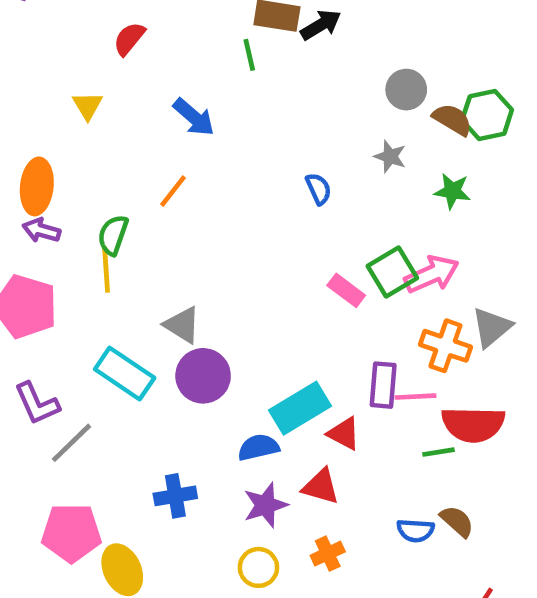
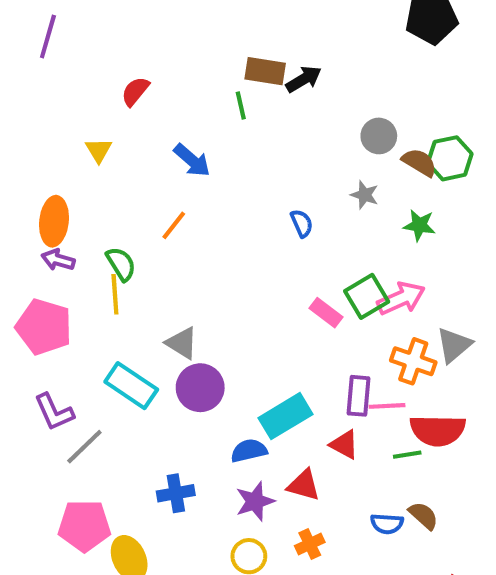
green semicircle: (113, 235) -> (121, 264), turned 129
red triangle: (344, 434) -> (344, 445), moved

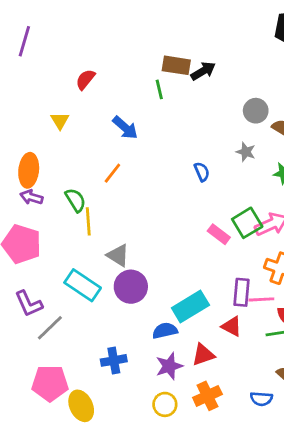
yellow line: (115, 294) -> (88, 221), moved
red triangle: (304, 485) -> (203, 355), turned -35
blue semicircle: (387, 524) -> (261, 399), moved
orange cross: (310, 544) -> (207, 396), size x1.4

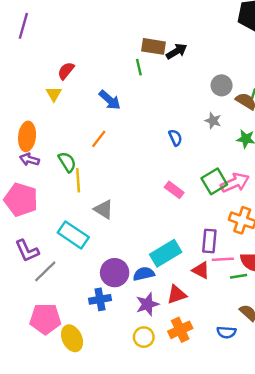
red semicircle: (85, 79) -> (66, 71), moved
pink rectangle: (219, 234) -> (174, 190), moved
purple circle: (131, 287) -> (115, 273), moved
pink line: (261, 299) -> (223, 259), moved

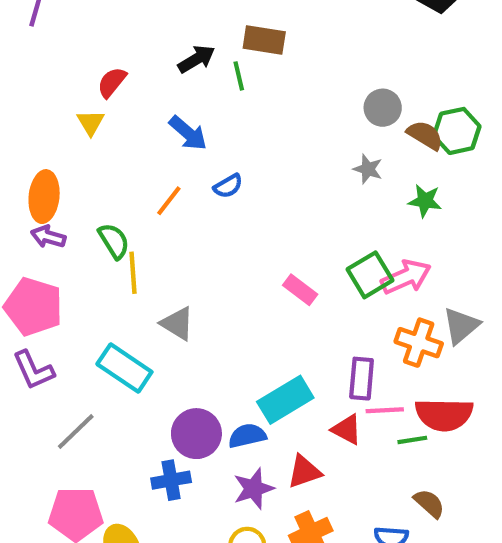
black arrow: (177, 51) -> (196, 59), moved
blue semicircle: (175, 138) -> (228, 186), moved, turned 84
purple L-shape: (27, 251) -> (33, 370), moved

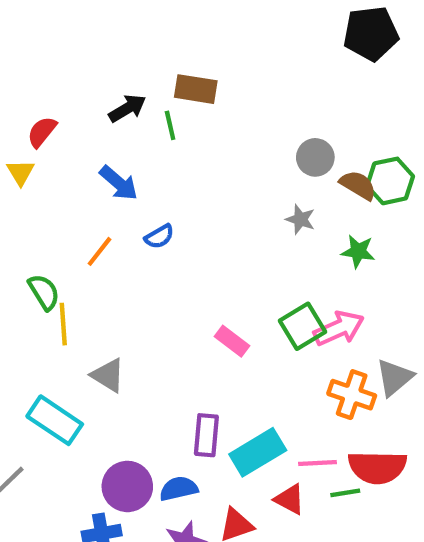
purple rectangle: (362, 379) -> (206, 435), moved
cyan rectangle: (285, 400) -> (258, 452), moved
red triangle: (347, 429) -> (290, 499), moved

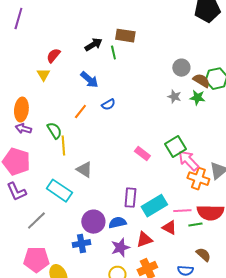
green star: (358, 251) -> (197, 98), moved
pink arrow: (339, 328) -> (188, 161), moved, turned -110

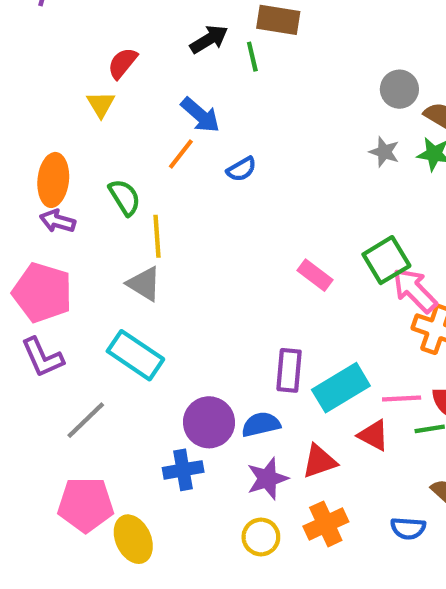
orange line: (80, 112) -> (181, 154), moved
green semicircle: (54, 131) -> (125, 197), moved
yellow line: (63, 146) -> (157, 236), moved
gray triangle: (84, 170) -> (144, 284), moved

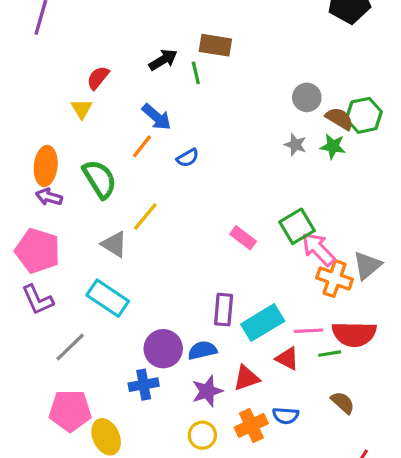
green semicircle: (125, 197) -> (100, 179), size x1.4
yellow line: (157, 236) -> (145, 217), moved, turned 44
blue semicircle: (408, 528) -> (286, 416), moved

